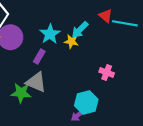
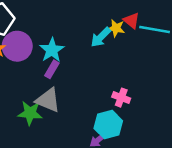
cyan star: (50, 34) -> (52, 50), moved
yellow star: (71, 41) -> (116, 28), moved
pink cross: (107, 73) -> (121, 98), moved

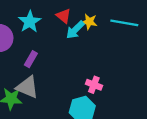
red triangle: (131, 21) -> (64, 16), moved
cyan star: (52, 50) -> (30, 22), moved

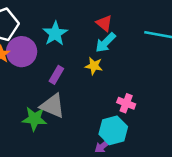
red triangle: (64, 16) -> (104, 23), moved
yellow star: (89, 22) -> (94, 66), moved

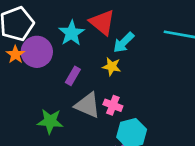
red triangle: (104, 23) -> (102, 22), moved, size x1.5
pink cross: (126, 103) -> (113, 105), moved
gray triangle: (53, 106) -> (88, 105), moved

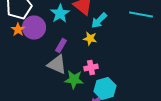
gray triangle: (88, 105) -> (57, 64), moved
pink cross: (113, 105) -> (91, 68), turned -32
green star: (50, 121) -> (74, 80), moved

